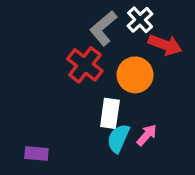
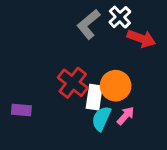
red cross: (85, 65) -> (73, 83), moved
orange circle: (135, 75) -> (116, 86), moved
purple rectangle: (36, 153) -> (21, 110), moved

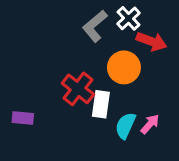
orange circle: (116, 86) -> (124, 67), moved
pink arrow: (126, 116) -> (150, 124), moved
cyan semicircle: (101, 119) -> (125, 126), moved

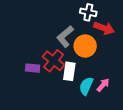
white cross: (129, 18) -> (88, 12), turned -35
gray L-shape: (95, 26) -> (65, 37), moved
purple rectangle: (23, 118) -> (33, 68), moved

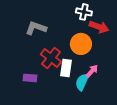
gray L-shape: (65, 37) -> (36, 28), moved, turned 60
purple rectangle: (33, 68) -> (30, 78), moved
pink arrow: (103, 85) -> (92, 71), moved

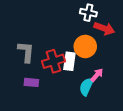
gray L-shape: (36, 28) -> (26, 52), moved, turned 75
red cross: (51, 58) -> (54, 61), turned 35
white rectangle: (66, 68) -> (69, 61), moved

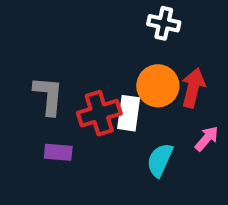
red arrow: (104, 28) -> (193, 88), moved, turned -96
pink arrow: (97, 75) -> (207, 139), moved

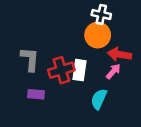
orange circle: (158, 86) -> (98, 35), moved
red arrow: (193, 88) -> (119, 54), turned -95
pink arrow: (207, 139) -> (113, 71), moved

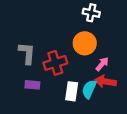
orange circle: (98, 35) -> (85, 43), moved
red arrow: (119, 54) -> (105, 81), moved
white rectangle: (80, 70) -> (72, 91), moved

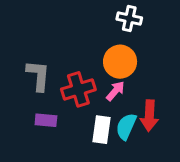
pink arrow: (102, 64) -> (115, 91), moved
red arrow: (105, 81) -> (149, 116), turned -96

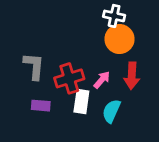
orange circle: (120, 62) -> (120, 39), moved
red arrow: (149, 116) -> (132, 76), moved
white rectangle: (102, 130) -> (81, 102), moved

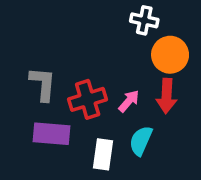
orange circle: (120, 39) -> (170, 55), moved
white rectangle: (81, 102) -> (103, 154), moved
purple rectangle: (41, 106) -> (51, 134), size x1.5

